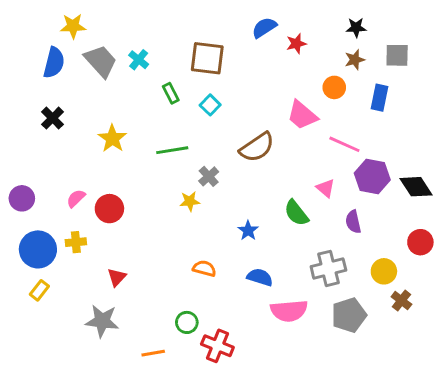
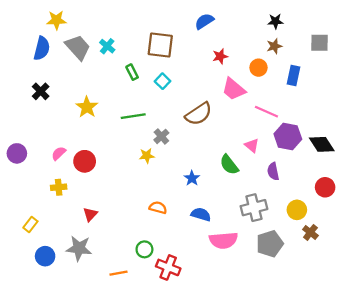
red star: (296, 44) -> (220, 56), moved
gray square: (397, 55) -> (319, 43), moved
blue circle: (38, 249) -> (45, 256), moved, size x0.7

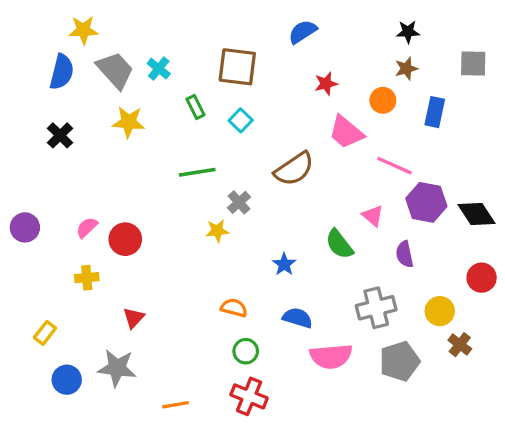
yellow star: (87, 107) -> (129, 122), moved, turned -30
green circle: (144, 249) -> (246, 351), moved

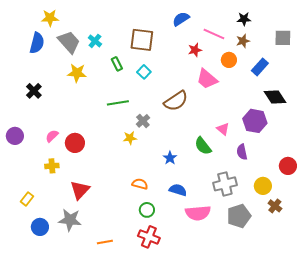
blue rectangle: (435, 112) -> (260, 67), turned 30
black cross: (60, 135) -> (34, 91), moved
pink line: (395, 166) -> (214, 34), moved
black diamond: (477, 214) -> (275, 97), moved
red triangle: (134, 318) -> (80, 190), size x1.5

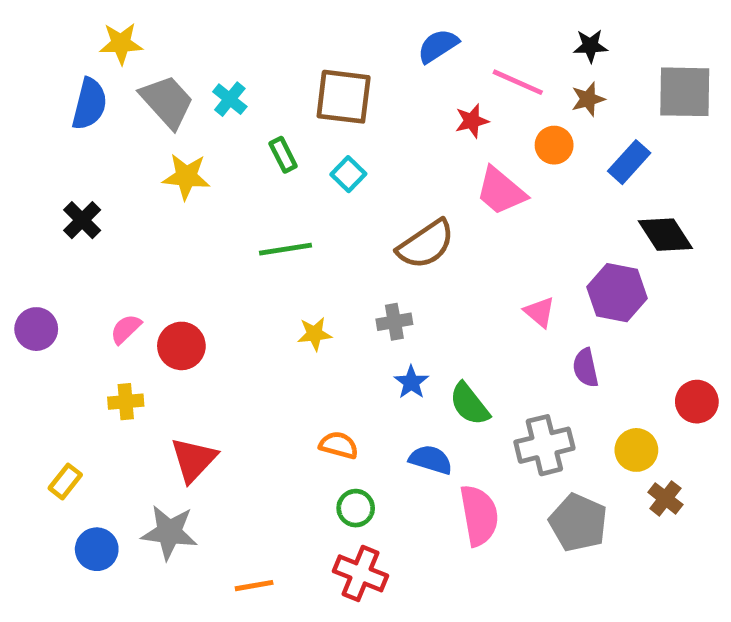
gray square: (283, 38) -> (685, 92), size x1.4
gray cross: (143, 121) -> (394, 322), moved, turned 32
green semicircle: (203, 146) -> (469, 404), moved
pink semicircle: (198, 213) -> (479, 515), turned -95
gray pentagon: (239, 216) -> (578, 523), turned -30

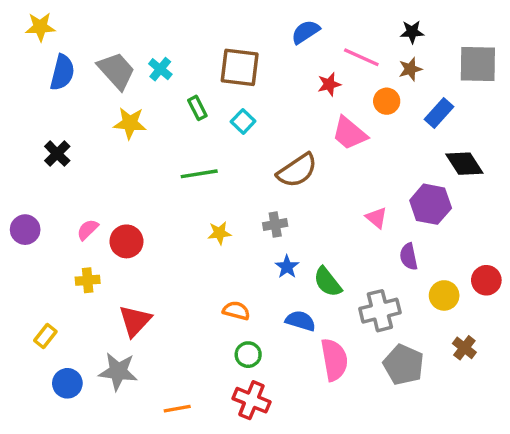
yellow star: (121, 43) -> (40, 27), moved
yellow circle: (636, 450) -> (444, 295), moved

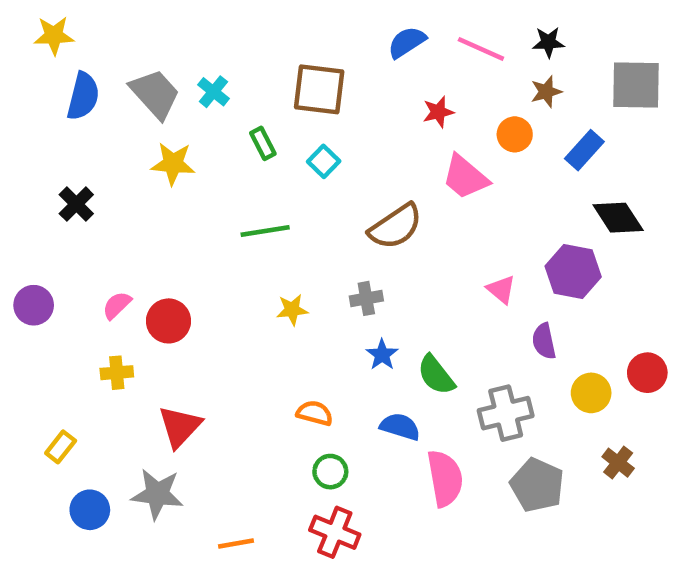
pink line: (361, 57) -> (481, 49), moved

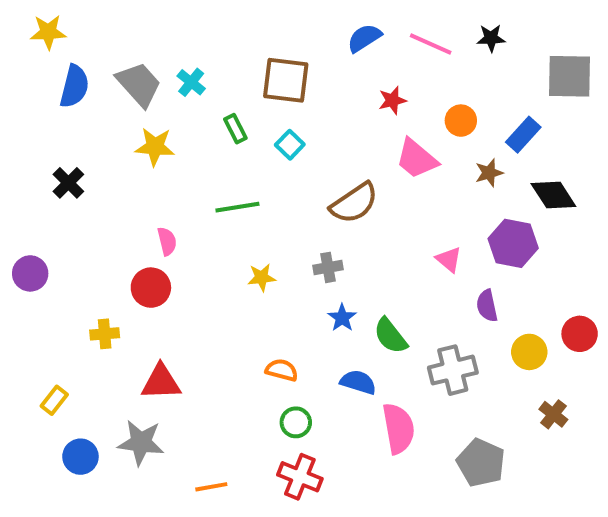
brown star: (546, 92) -> (489, 173), moved
pink semicircle: (117, 305) -> (167, 241), moved, turned 120
red triangle: (180, 427) -> (161, 382), turned 45
gray pentagon: (537, 485) -> (481, 463), moved

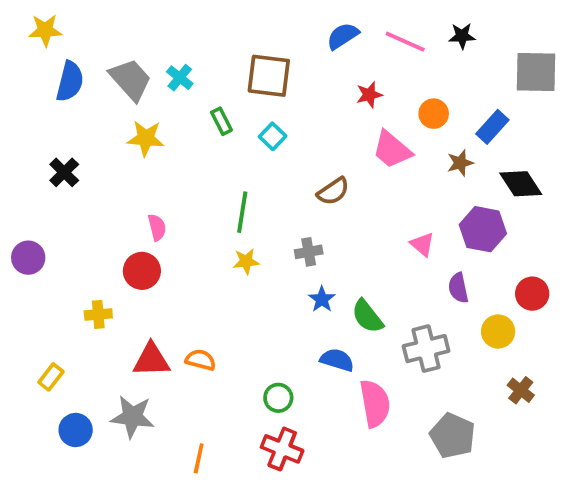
brown semicircle: (354, 203) -> (333, 191), size x0.7
green line: (237, 207) -> (242, 212), moved, turned -72
red circle: (580, 334) -> (532, 294), moved
orange semicircle: (282, 370) -> (201, 360), moved
orange line: (211, 487) -> (199, 458), turned -68

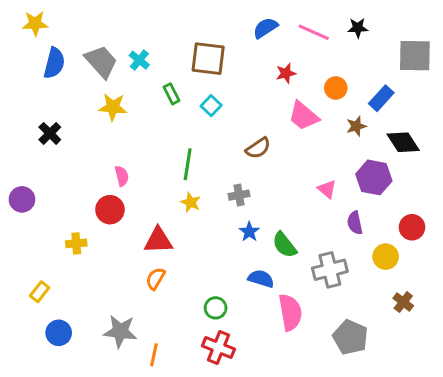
yellow star: (246, 261) -> (191, 202), turned 30
red triangle: (151, 360) -> (158, 240), moved
orange semicircle: (201, 360) -> (155, 279), turned -75
gray star: (132, 417) -> (120, 331), moved

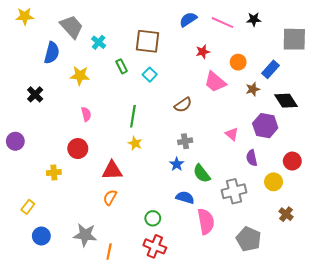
gray trapezoid: (101, 62) -> (72, 27), moved
blue semicircle: (54, 63) -> (52, 53), moved
pink semicircle: (122, 176) -> (86, 114), moved
gray cross: (239, 195) -> (185, 141), moved

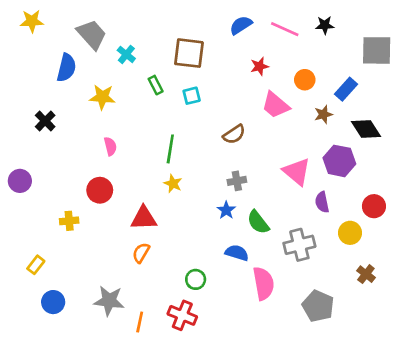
cyan square: (150, 75) -> (192, 96), turned 32
pink triangle: (232, 134) -> (297, 172), size x1.6
red cross: (155, 246) -> (182, 315), moved

